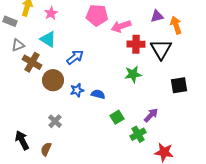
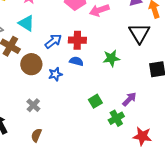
red cross: (136, 44) -> (77, 40), moved
blue semicircle: (98, 94) -> (76, 61), moved
brown semicircle: (46, 149) -> (36, 135), moved

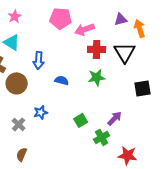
red cross: (77, 40) -> (97, 49), moved
blue arrow: (53, 41) -> (39, 60), turned 132
blue star: (55, 74) -> (41, 112), moved

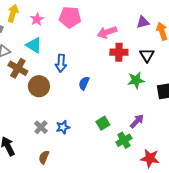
pink pentagon: (61, 18) -> (70, 17), moved
black triangle: (125, 52) -> (147, 55), size x0.7
green star: (97, 77) -> (136, 80), moved
blue semicircle: (62, 80) -> (84, 83), turned -80
blue star: (41, 112) -> (63, 127), moved

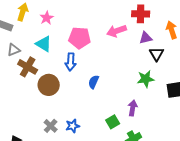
pink pentagon: (70, 17) -> (80, 38), moved
purple triangle: (143, 22) -> (146, 38), moved
red cross: (119, 52) -> (141, 14), moved
purple arrow: (137, 121) -> (133, 108), moved, turned -35

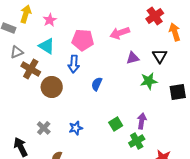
red cross: (141, 14) -> (155, 16), moved, turned -36
purple triangle: (146, 38) -> (133, 58), moved
purple arrow: (133, 108) -> (142, 121), moved
gray cross: (51, 126) -> (44, 128), moved

